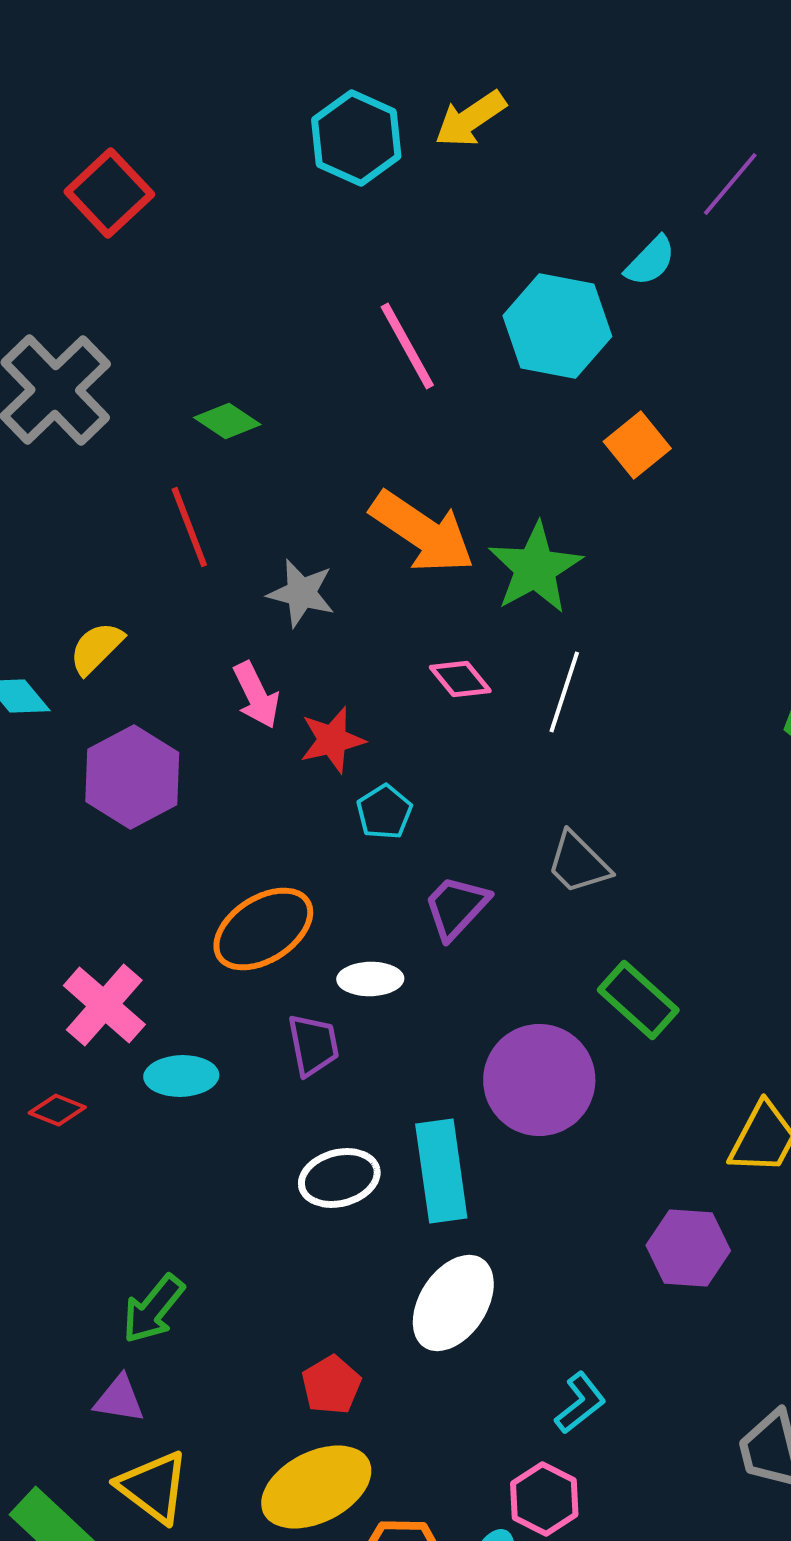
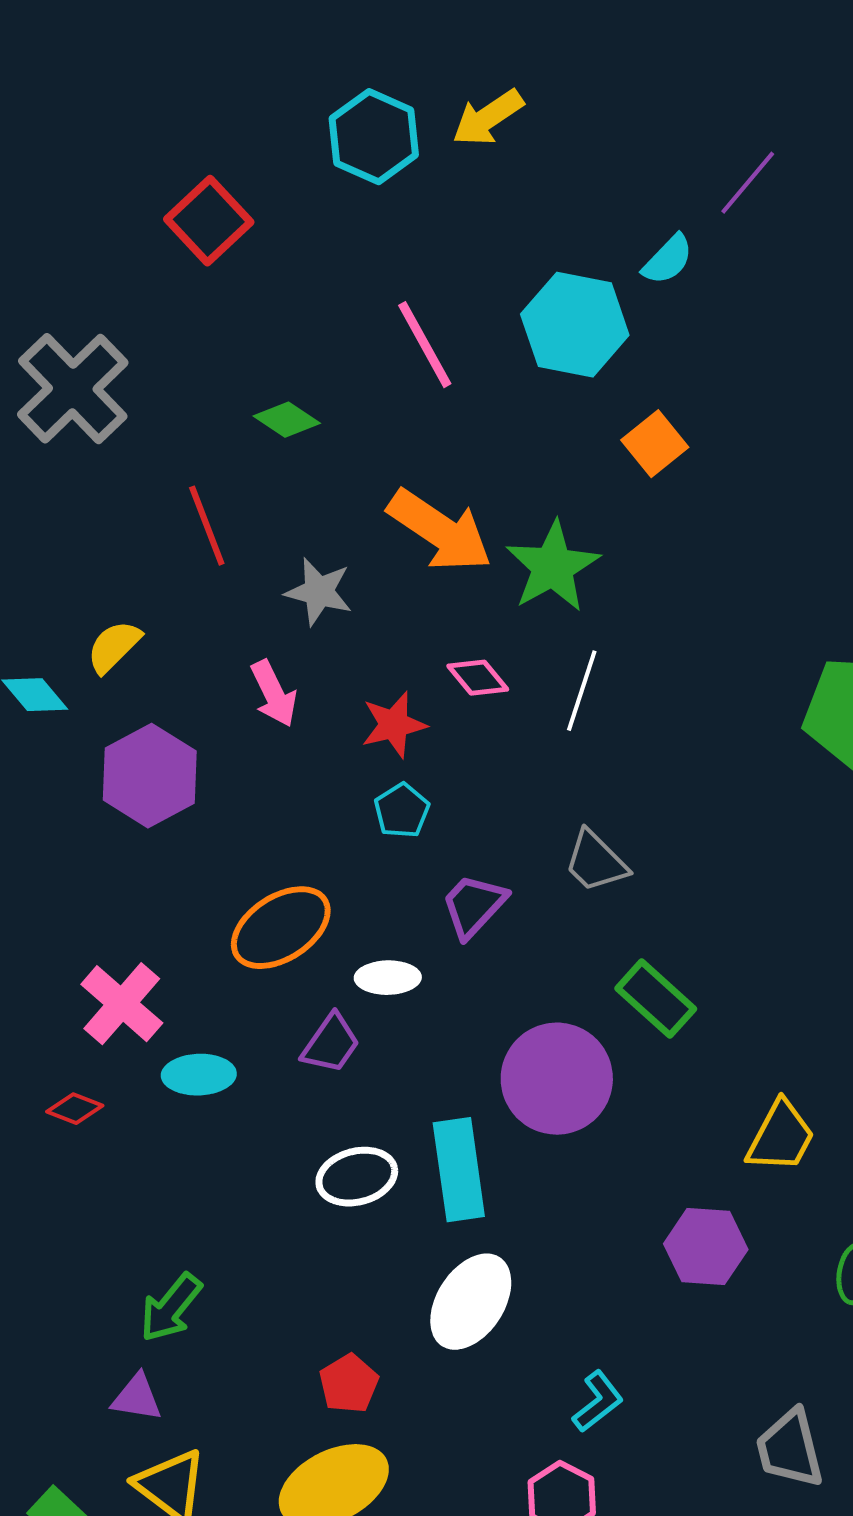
red square: (109, 193) -> (209, 221), moved
green diamond: (227, 421) -> (287, 420), moved
red star: (332, 740) -> (394, 725), moved
purple trapezoid: (313, 1045) -> (331, 1044), turned 46

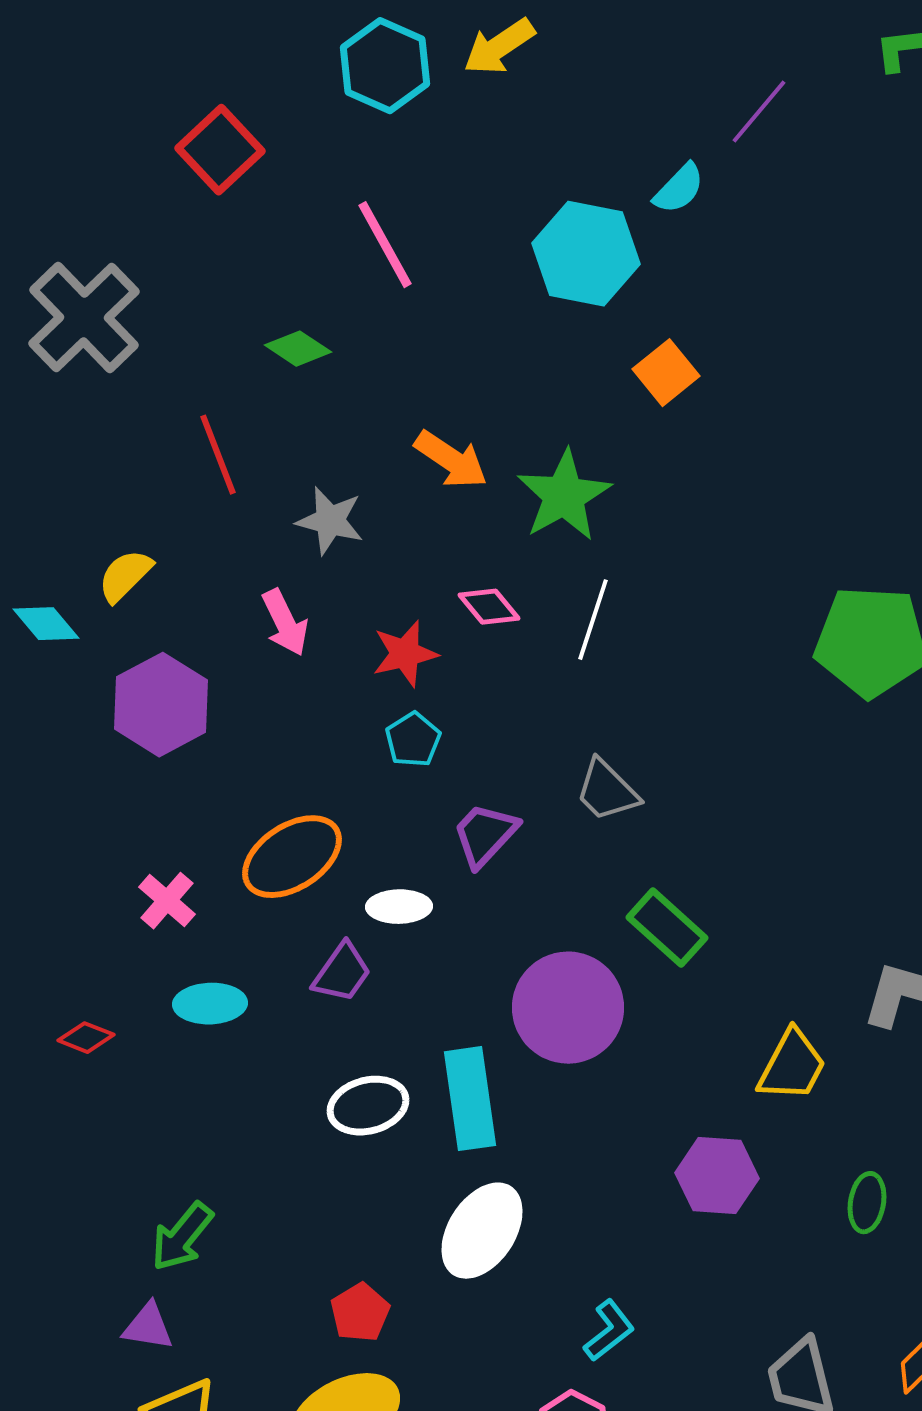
pink line: (425, 345) -> (385, 245), moved
orange arrow: (440, 531) -> (451, 460), size x0.7
pink cross: (122, 1004) -> (167, 901), moved, size x0.7

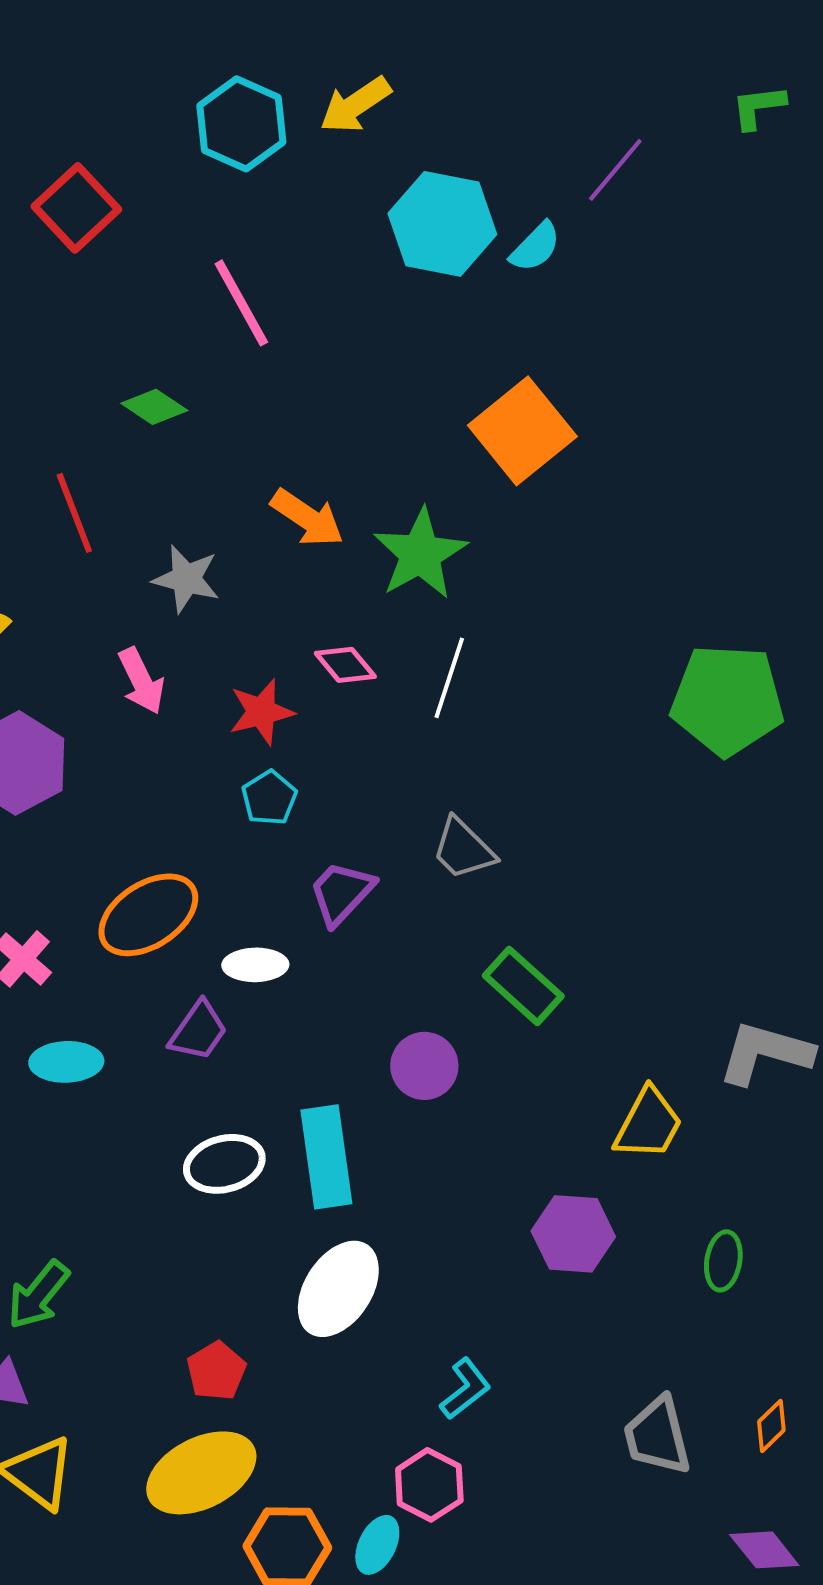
cyan hexagon: (586, 254) -> (442, 224), moved
orange square: (666, 373) -> (522, 431), size x1.6
purple circle: (568, 1008) -> (424, 1066), size x0.6

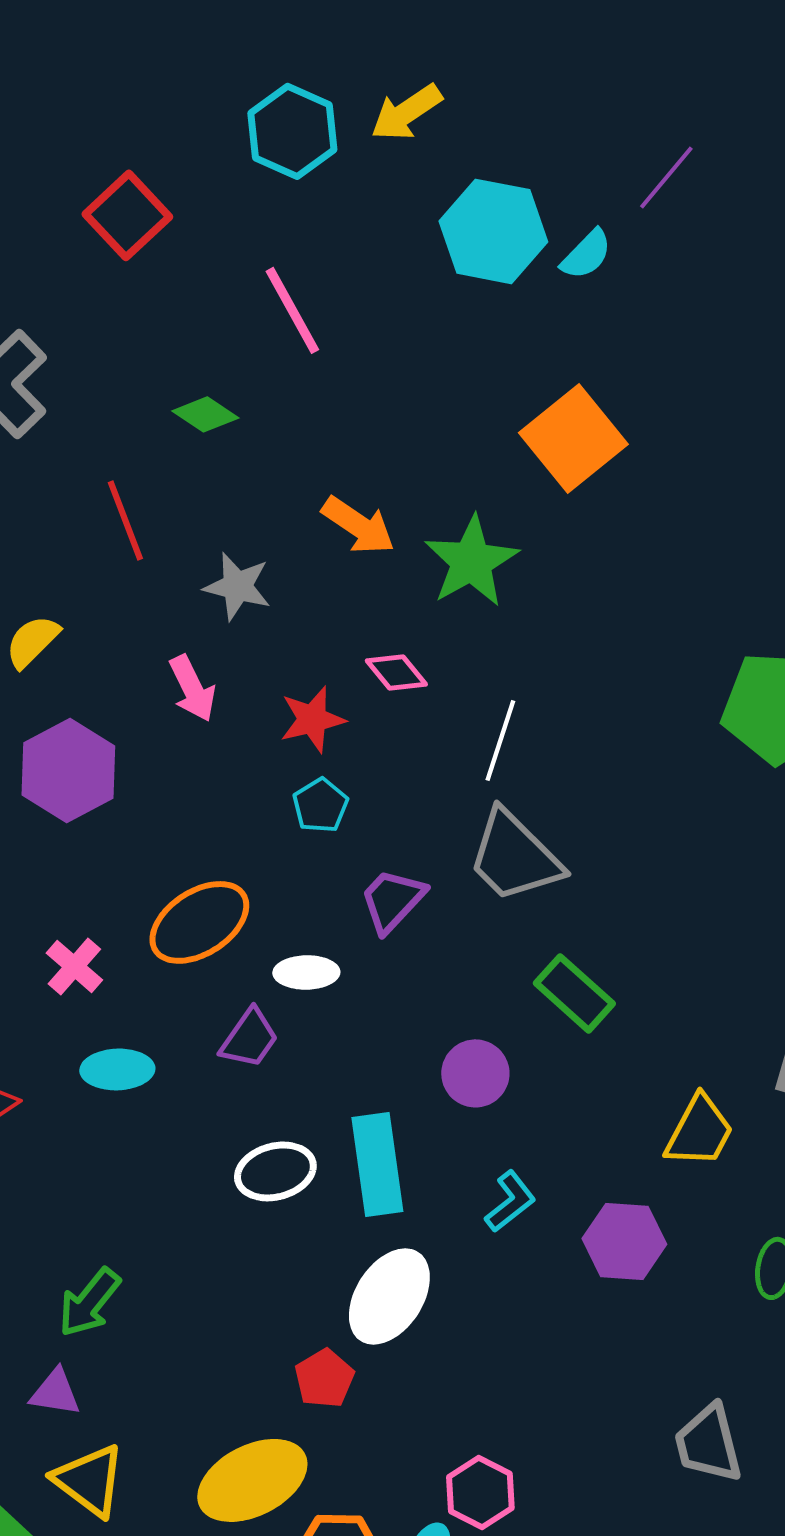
white line: (449, 678) -> (500, 740), moved
gray trapezoid: (463, 849) -> (514, 856), size x1.5
red pentagon: (216, 1371) -> (324, 1378), moved
cyan L-shape: (465, 1389) -> (510, 1201), moved

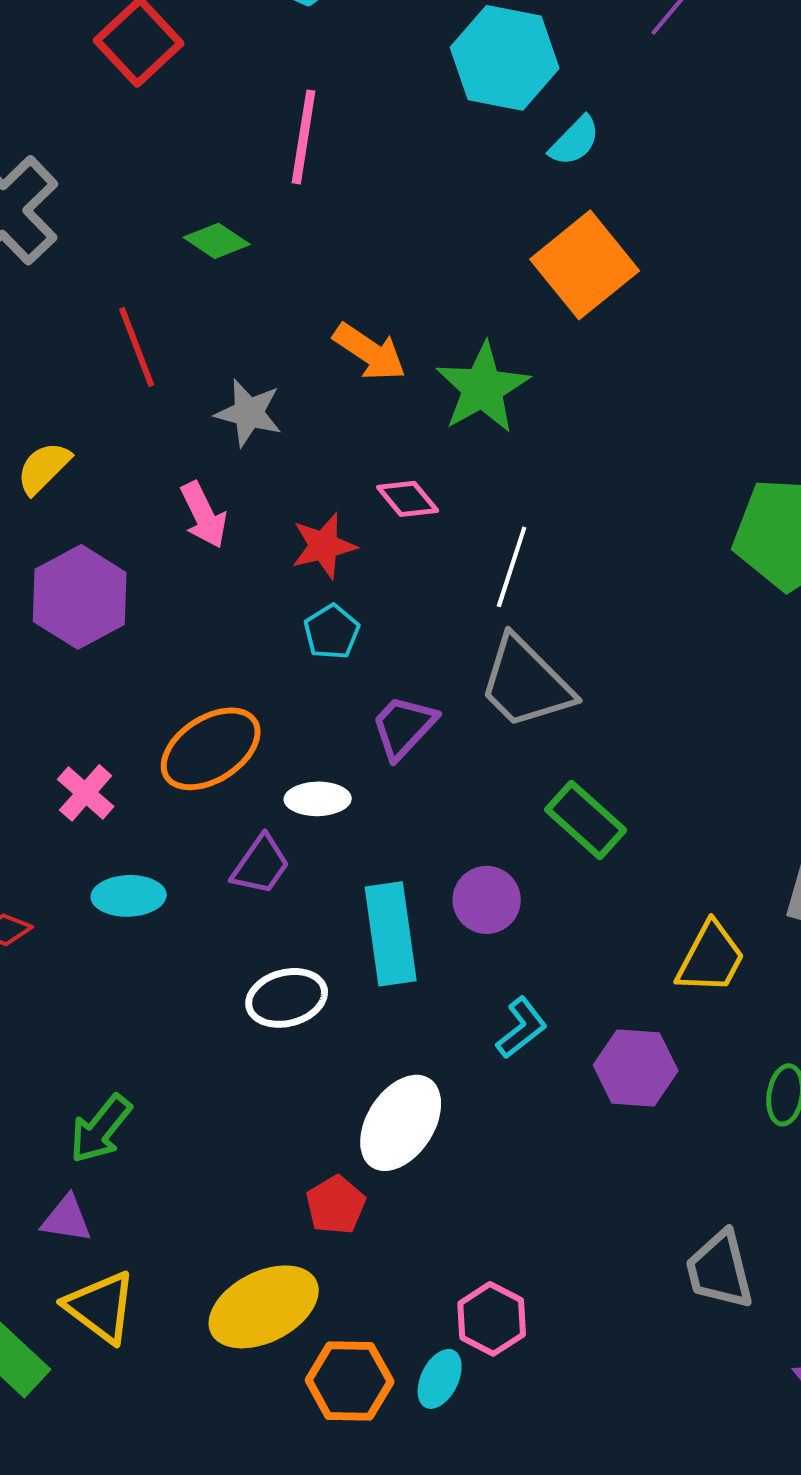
cyan semicircle: (586, 254) -> (575, 141), moved
pink line: (292, 310) -> (304, 137), turned 38
cyan rectangle: (377, 1164) -> (391, 934), moved

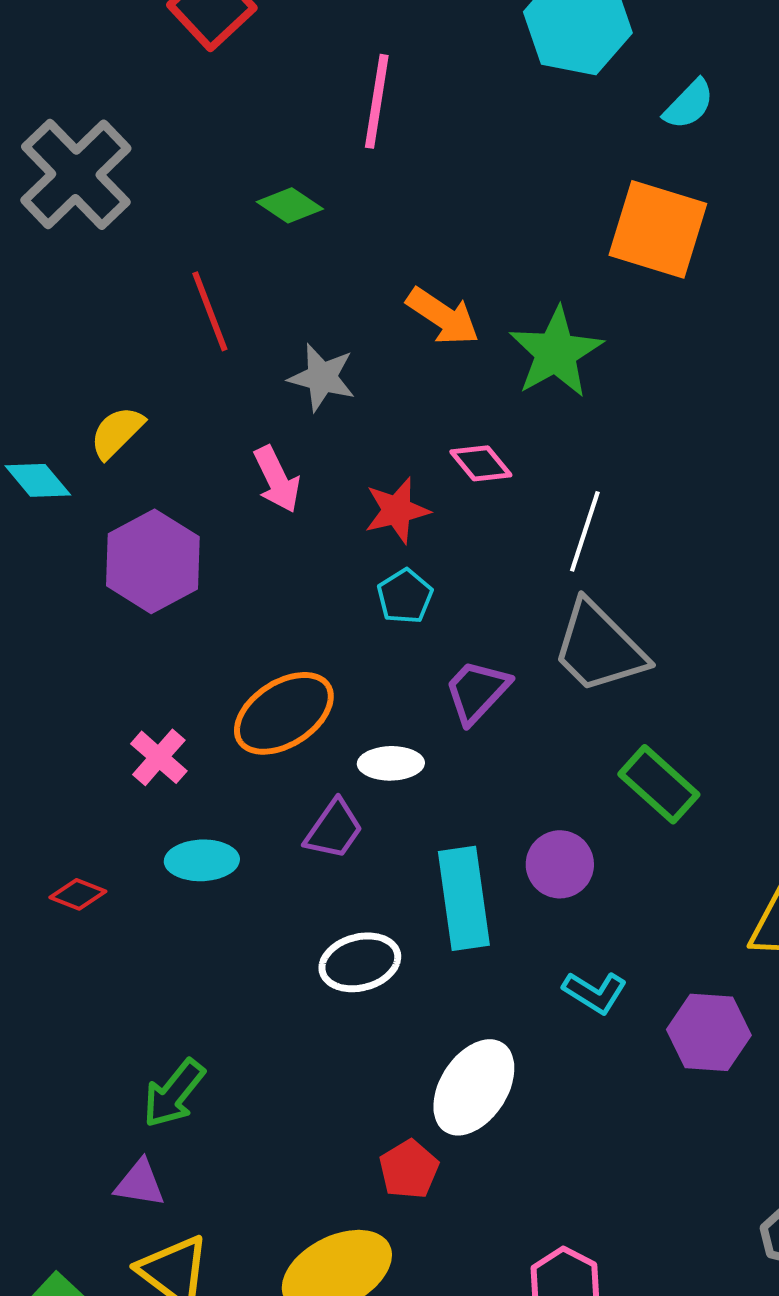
cyan semicircle: (575, 141) -> (689, 104), moved
orange square: (585, 265) -> (658, 229), turned -34
cyan L-shape: (522, 1028) -> (595, 992), turned 70

